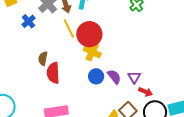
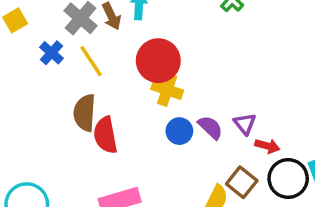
yellow line: (69, 29) -> (91, 61), moved
brown semicircle: (43, 58) -> (85, 113), size x1.5

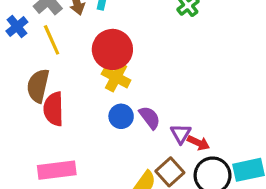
purple triangle: (245, 124) -> (181, 134), moved

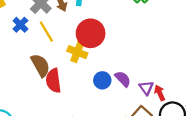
yellow cross: (116, 77) -> (77, 52), moved
brown semicircle: (38, 86) -> (40, 65), turned 145
red arrow: (198, 143) -> (160, 93), turned -133

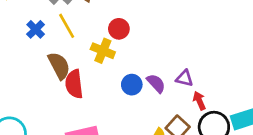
blue cross: (20, 25) -> (36, 29), moved
red circle: (91, 33) -> (119, 29), size x0.6
purple triangle: (146, 88) -> (185, 78), moved, turned -42

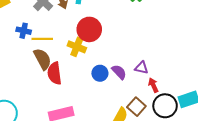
yellow line: (67, 26) -> (42, 39), moved, turned -60
blue cross: (36, 29) -> (24, 31), turned -32
red circle: (119, 29) -> (89, 29), size x1.5

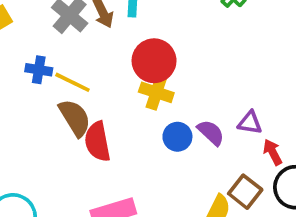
yellow line: (42, 39) -> (72, 82), turned 30
yellow cross: (77, 47) -> (156, 92), moved

